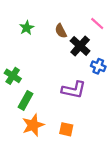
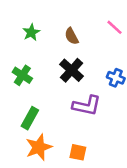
black cross: (80, 46) -> (72, 70), moved
green cross: (13, 76) -> (22, 75), moved

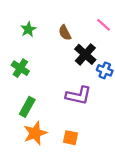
black cross: (72, 70) -> (85, 54), moved

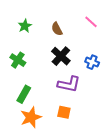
black cross: (85, 54) -> (61, 56), moved
orange square: (70, 138) -> (64, 112), moved

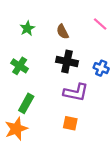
black cross: (61, 56) -> (67, 61), turned -30
orange star: (31, 117) -> (16, 129), moved

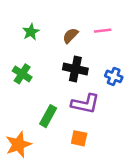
pink line: (100, 24) -> (103, 31), moved, turned -48
brown semicircle: (63, 32) -> (70, 36), turned 72
green rectangle: (26, 103) -> (48, 116), moved

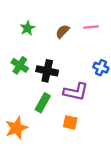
black cross: (75, 69) -> (47, 71), moved

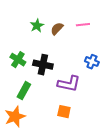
green star: (27, 28) -> (37, 26), moved
green rectangle: (43, 103) -> (24, 91), moved

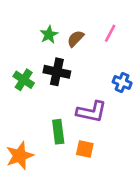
pink line: (83, 25) -> (110, 33), turned -56
black cross: (43, 65) -> (57, 72), moved
green rectangle: (24, 91) -> (58, 132), moved, turned -36

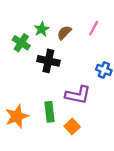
green cross: (24, 80) -> (21, 43), moved
orange square: (85, 149) -> (72, 127), turned 35
orange star: (20, 156) -> (17, 116), moved

